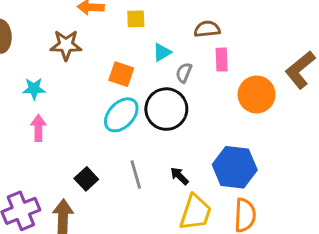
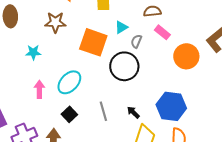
pink rectangle: (222, 60) -> (162, 32), turned -49
orange square: (121, 74) -> (93, 42), size x1.6
cyan ellipse: (121, 115) -> (69, 82), moved
pink arrow: (38, 128) -> (39, 89), moved

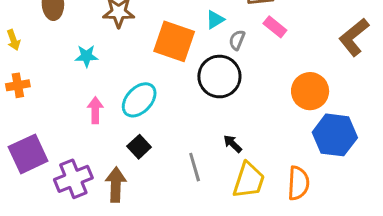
orange circle: (186, 56) -> (310, 91), moved
blue hexagon: (171, 106) -> (335, 135), moved
gray line: (103, 111) -> (195, 167), moved

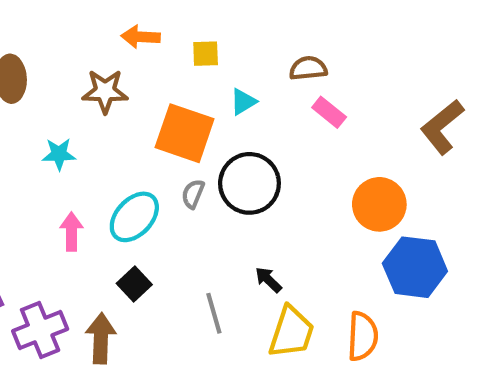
gray semicircle: (237, 40) -> (193, 194), moved

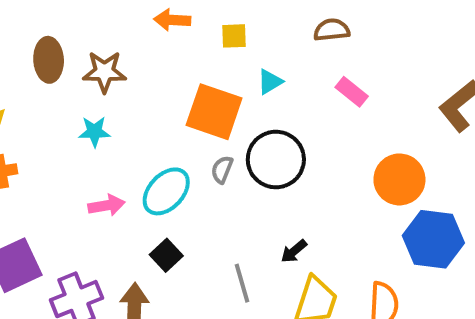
brown semicircle: (308, 68) -> (332, 30), moved
brown star: (105, 91) -> (104, 72), moved
pink arrow: (71, 232) -> (106, 205), turned 80
black arrow: (268, 280) -> (294, 251), turned -84

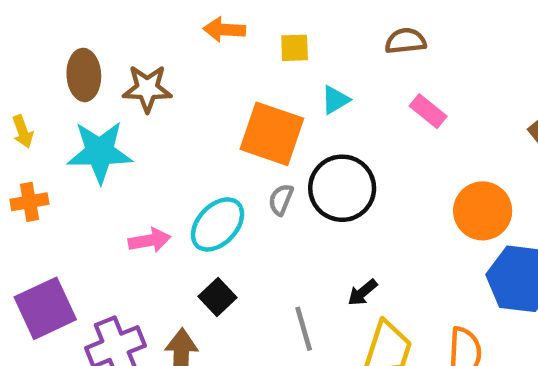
cyan star: (94, 132) -> (100, 152), moved, size x1.8

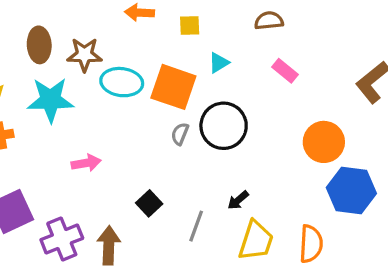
cyan ellipse: (218, 224) -> (122, 82), moved, turned 54
black square: (218, 297) -> (149, 203), moved
gray line: (304, 329) -> (196, 226), turned 36

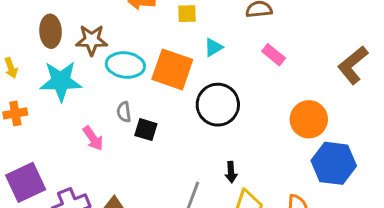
gray semicircle: (180, 134) -> (124, 112), moved, turned -30
pink arrow: (86, 163) -> (93, 138), turned 65
black arrow: (238, 200) -> (231, 172), turned -54
black square: (149, 203) -> (146, 130), moved, turned -30

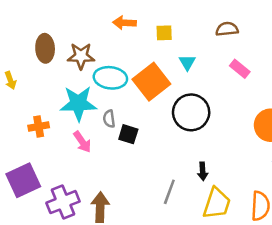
cyan triangle: (213, 47) -> (187, 62), turned -30
orange square: (172, 69) -> (151, 82), turned 33
cyan star: (61, 81) -> (78, 103), moved
orange cross: (15, 113) -> (39, 126), moved

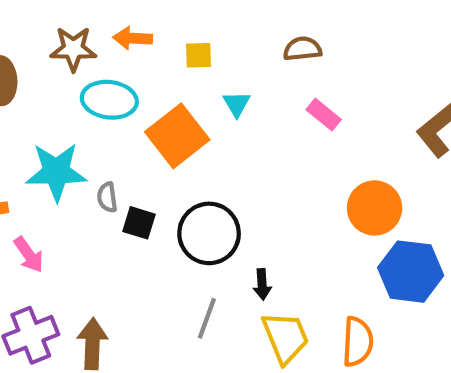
brown star: (81, 56) -> (73, 49), moved
cyan ellipse: (110, 78) -> (109, 100), moved
black circle: (191, 112) -> (209, 233), moved
pink arrow: (82, 142) -> (29, 255), moved
yellow trapezoid: (217, 203) -> (285, 337), turned -40

